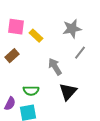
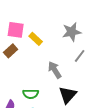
brown rectangle: (12, 56) -> (11, 51), moved

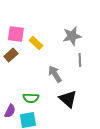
gray line: (80, 56) -> (80, 60), turned -40
black triangle: (68, 95) -> (68, 99), turned -30

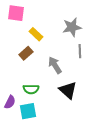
pink square: (16, 34) -> (16, 13), moved
brown rectangle: (11, 55) -> (26, 53), moved

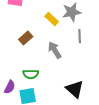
yellow rectangle: (36, 34) -> (52, 19), moved
black triangle: (68, 90) -> (75, 89), moved

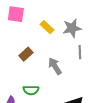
yellow rectangle: (52, 19) -> (47, 27), moved

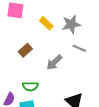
gray line: (80, 52) -> (79, 48), turned -64
gray arrow: (55, 66) -> (54, 62), turned -102

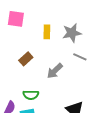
yellow rectangle: (46, 23) -> (47, 32), turned 48

